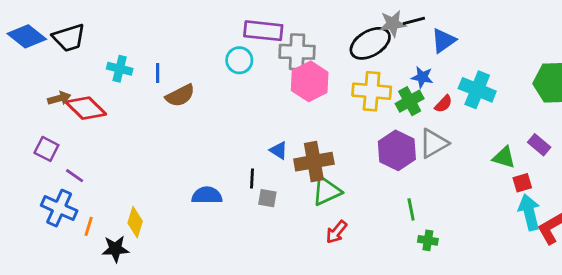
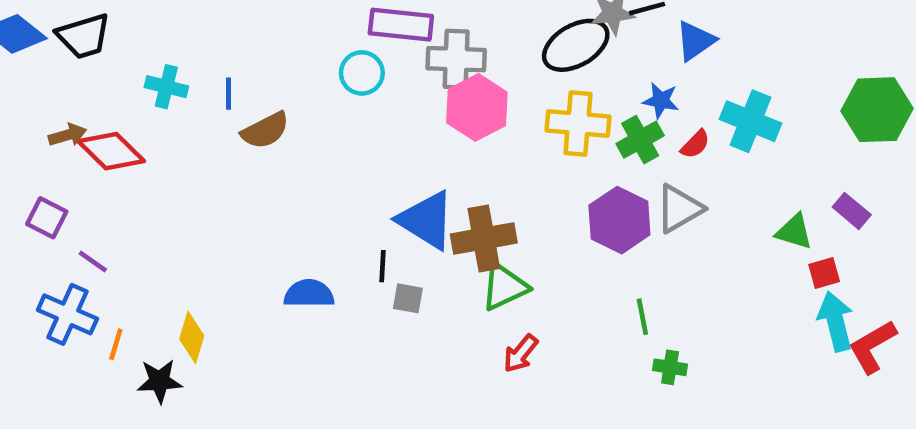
blue triangle: (279, 150) -> (426, 220), size x2.0

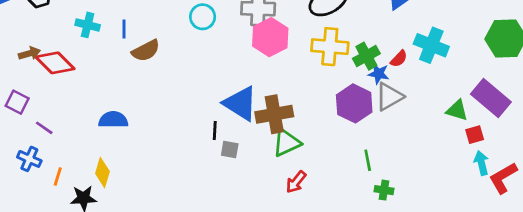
blue star: (661, 101) -> (379, 74), moved
purple rectangle: (852, 211) -> (491, 98), size x1.8
blue semicircle: (309, 294) -> (113, 120), moved
blue cross: (67, 314) -> (29, 159), size x0.7
cyan arrow: (836, 321) -> (481, 163), size x0.7

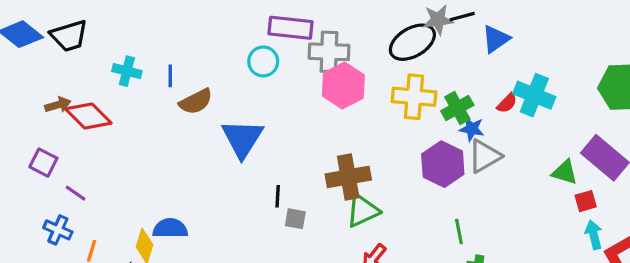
red semicircle: (399, 59) -> (507, 103), moved
blue triangle: (240, 103) -> (242, 138), moved, turned 30
blue semicircle: (113, 120) -> (170, 228), moved

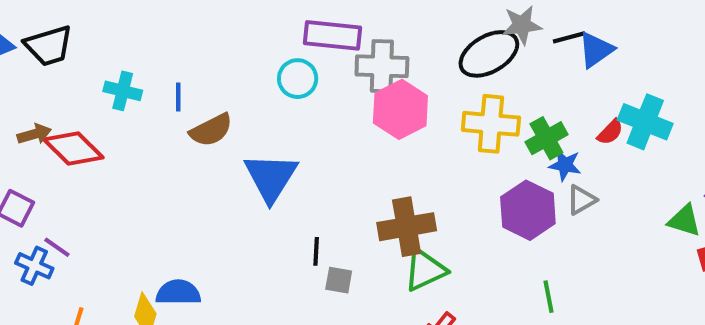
black line: (462, 17) -> (569, 37), moved
gray triangle: (485, 156) -> (581, 200), size x0.7
blue cross: (58, 230) -> (34, 266), moved

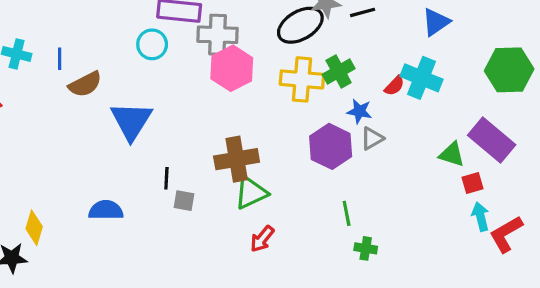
blue triangle: (596, 50) -> (436, 22), moved
green cross: (546, 138) -> (339, 71), moved
blue semicircle: (178, 293) -> (106, 210), moved

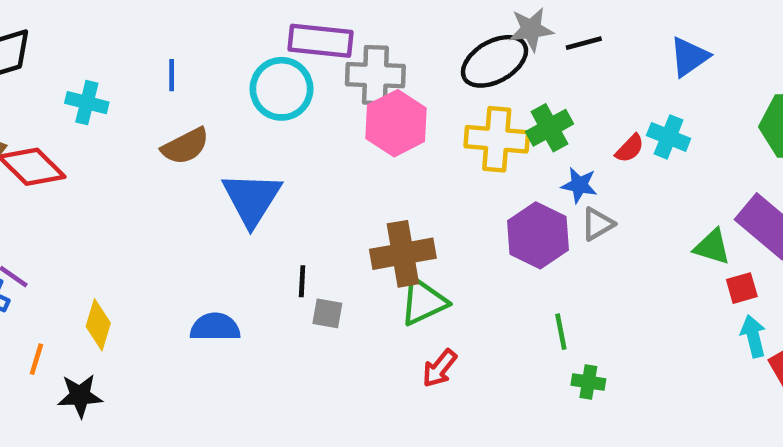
cyan circle: (152, 44) -> (281, 89), size x1.4
blue line: (60, 59) -> (172, 75), moved
cyan cross: (422, 78) -> (669, 137), size x0.7
yellow diamond: (34, 228) -> (98, 325), moved

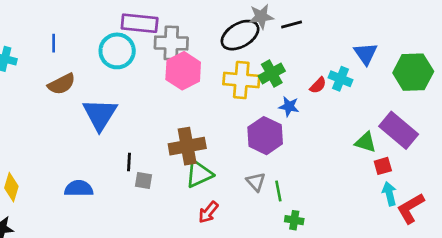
blue triangle: (689, 57) -> (366, 54), moved, turned -30
gray triangle: (598, 224) -> (256, 182), moved, turned -42

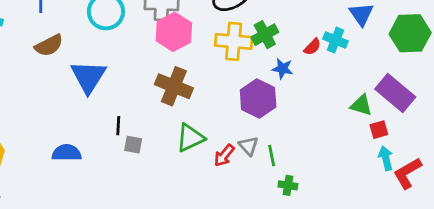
brown cross: (187, 146) -> (174, 86), moved, turned 32
red arrow: (208, 212) -> (224, 155), moved

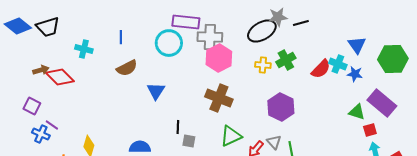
yellow cross: (234, 41) -> (263, 65), size x0.6
red semicircle: (312, 47) -> (321, 69), size x1.5
blue star: (283, 69) -> (355, 74), moved
blue triangle: (88, 77) -> (156, 91), size x0.7

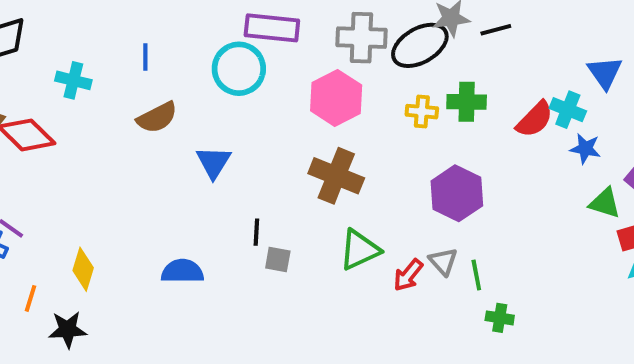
gray cross: (210, 37) -> (361, 38), moved
green cross: (286, 60) -> (467, 102), turned 30
blue star: (355, 74) -> (585, 149), moved

